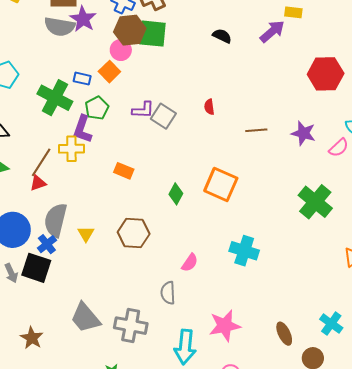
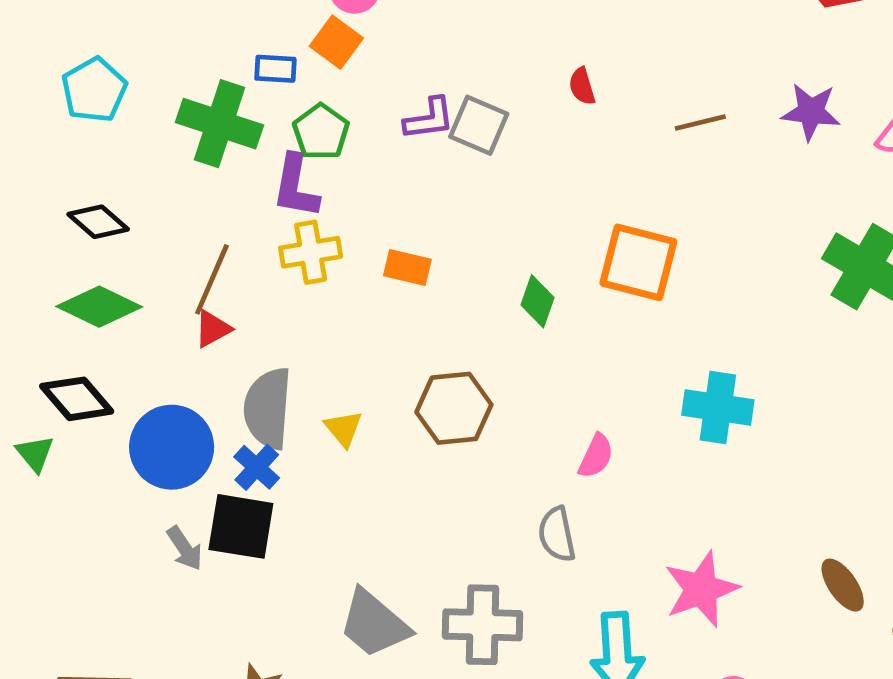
yellow cross: (71, 149) -> (311, 252), moved

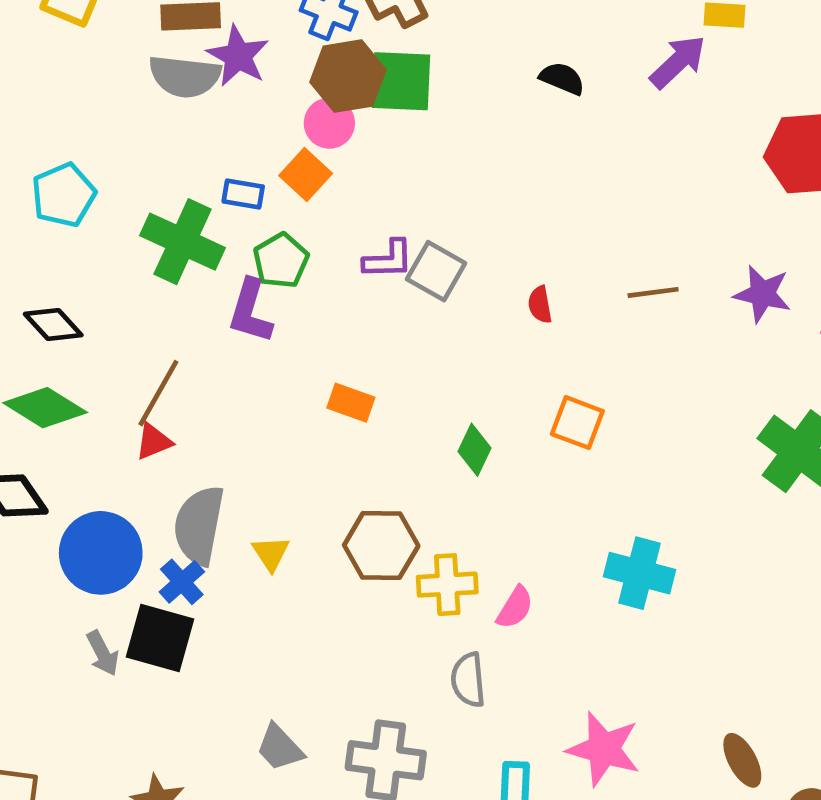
red semicircle: (582, 86) -> (540, 305), moved
yellow cross: (311, 252) -> (447, 585), moved
orange square: (638, 262) -> (577, 423), size x0.7
pink star: (701, 589) -> (604, 749), turned 30
gray trapezoid: (374, 624) -> (280, 748), size x0.7

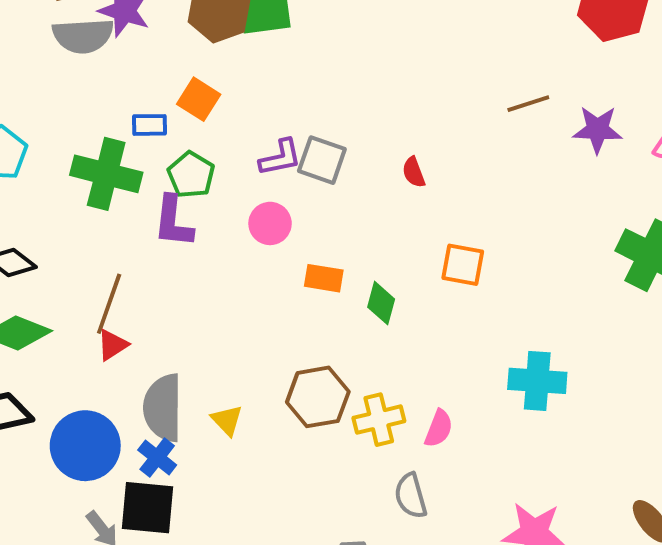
pink circle: (329, 123) -> (270, 223), moved
brown line: (653, 292) -> (528, 104), moved
orange rectangle: (351, 403) -> (324, 278), moved

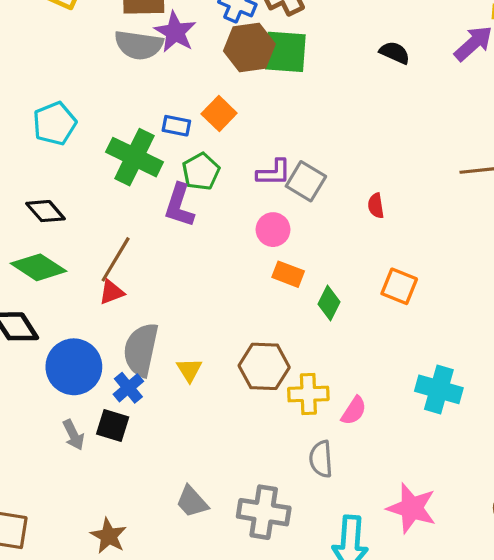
pink circle: (270, 223) -> (273, 230), moved
black square: (147, 508) -> (113, 425), size x0.7

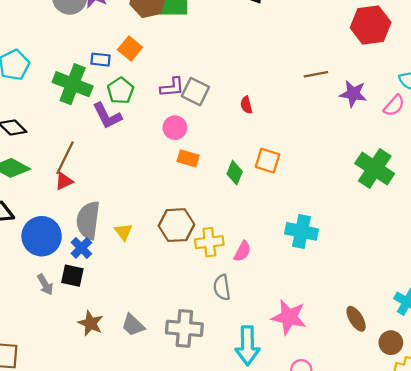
purple L-shape: (179, 205) -> (107, 116), turned -40
green diamond: (329, 303) -> (235, 173), moved
brown star: (109, 536) -> (91, 323), moved

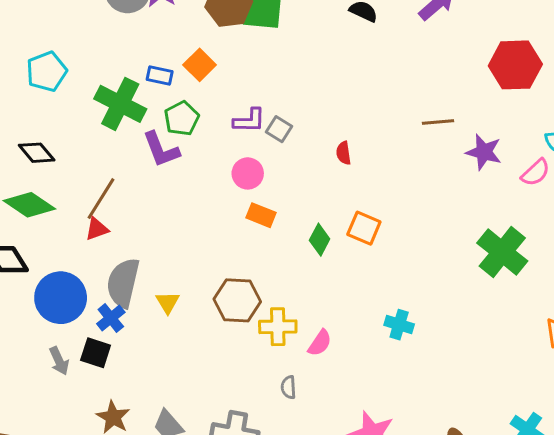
gray square: (195, 92) -> (279, 129), size x0.7
cyan cross: (301, 231) -> (399, 325), size x0.7
gray semicircle: (222, 287) -> (288, 387), size x0.7

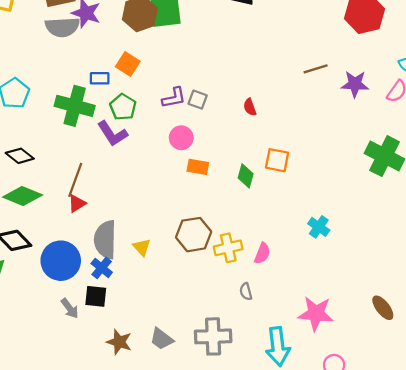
cyan cross: (399, 325) -> (319, 227), turned 30

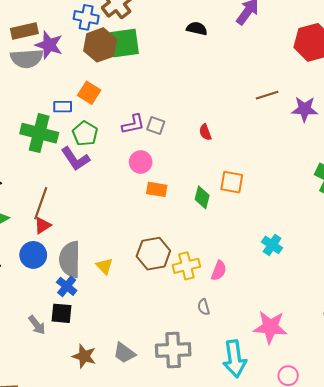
blue circle: (61, 261) -> (33, 255), moved, size x0.7

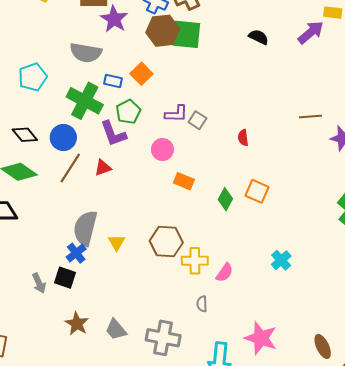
gray semicircle: (27, 58) -> (86, 53), moved
pink circle: (141, 162) -> (162, 150), moved
red triangle: (43, 225) -> (103, 168), moved
blue circle: (33, 255) -> (63, 138), moved

